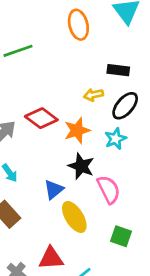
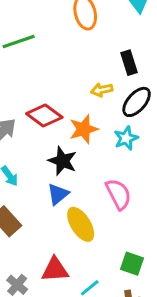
black rectangle: (118, 70) -> (129, 63), turned 65
black star: (81, 166) -> (62, 161), moved
green square: (121, 236) -> (132, 264), moved

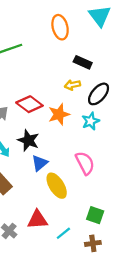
black rectangle: (129, 63) -> (83, 62), moved, turned -48
black star: (62, 161) -> (28, 140), moved

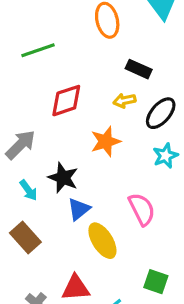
red diamond: (29, 104) -> (66, 101), moved, turned -55
cyan star: (91, 121) -> (165, 156), moved

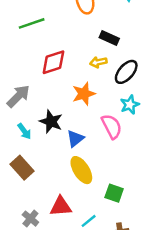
blue triangle: (79, 209) -> (75, 139), moved
pink semicircle: (142, 209) -> (112, 126), moved
green square: (156, 282) -> (114, 193), moved

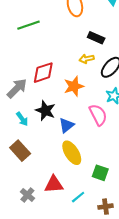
red diamond: (53, 62) -> (43, 73), moved

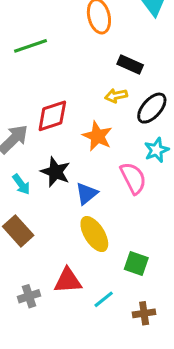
orange star: (74, 86) -> (97, 136), turned -30
gray cross: (27, 195) -> (29, 296), turned 32

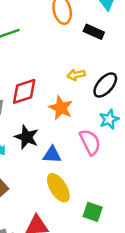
black rectangle: (130, 65) -> (94, 32), moved
blue triangle: (87, 194) -> (52, 155), turned 42

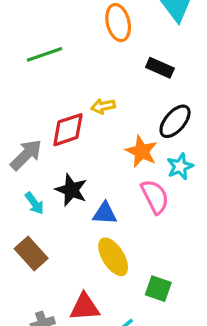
black rectangle: (94, 32) -> (160, 68), moved
yellow arrow: (76, 75) -> (103, 106), moved
orange star: (61, 108) -> (142, 151), moved

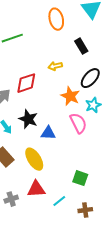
black rectangle: (160, 68) -> (81, 46), turned 35
yellow arrow: (103, 106) -> (55, 66), moved
yellow ellipse: (113, 257) -> (34, 159), moved

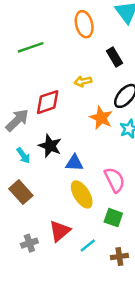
pink semicircle: (78, 123) -> (115, 180), moved
yellow ellipse: (34, 159) -> (82, 194), moved
red triangle: (36, 189) -> (60, 231), turned -36

